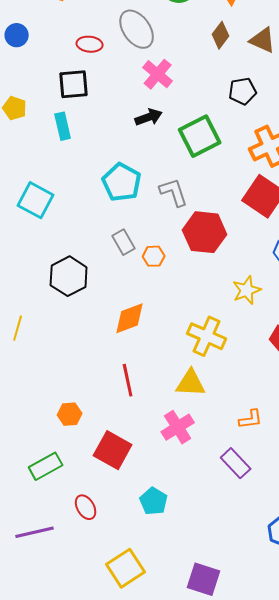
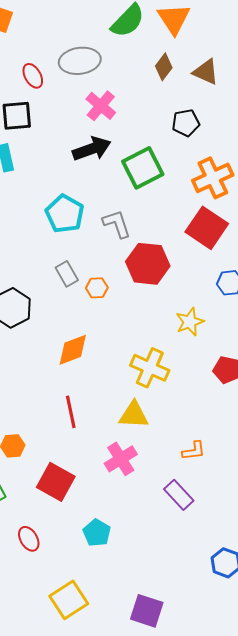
gray ellipse: (137, 29) -> (80, 61), turned -63
red ellipse: (90, 44) -> (33, 76), turned 55
black arrow: (149, 117) -> (92, 149), size x1.4

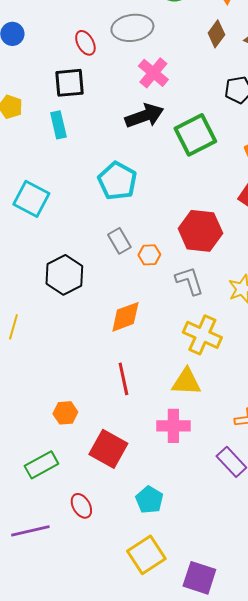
gray L-shape: (117, 224) -> (189, 281), moved
pink cross: (121, 459) -> (173, 426), turned 32
yellow square: (69, 600) -> (146, 555), moved

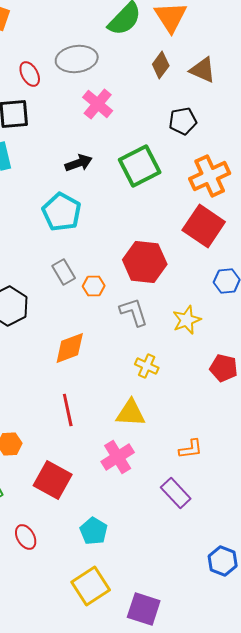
black arrow: (144, 116) -> (79, 163), moved, size x0.7
yellow cross: (202, 335) -> (147, 366), size x0.6
pink cross: (173, 426) -> (118, 457), turned -32

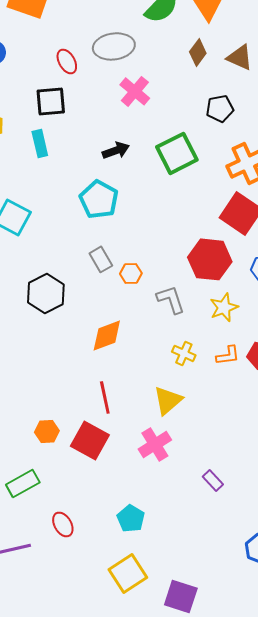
red hexagon: (145, 262) -> (210, 259), moved
yellow triangle: (131, 413) -> (168, 400), turned -44
orange L-shape: (191, 449) -> (228, 355), moved
red square: (53, 480) -> (90, 440), moved
purple rectangle: (176, 493) -> (213, 480), size x0.7

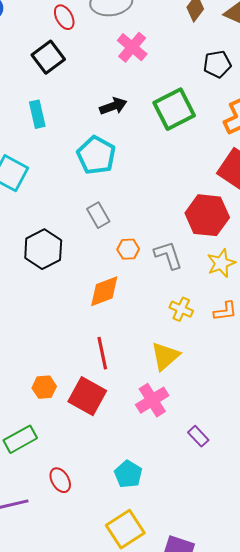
black square: (51, 101) -> (48, 57), turned -32
cyan rectangle: (40, 143) -> (37, 114), moved
orange hexagon: (131, 273) -> (128, 249), moved
purple rectangle: (213, 480) -> (198, 436), moved

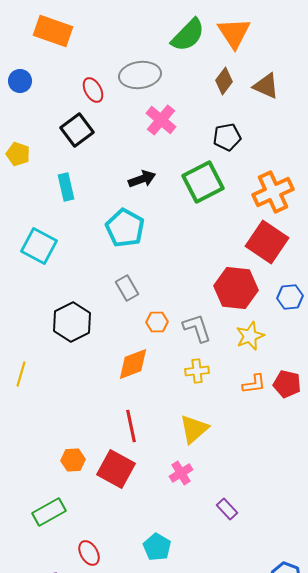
black pentagon: (217, 64) -> (227, 137), moved
yellow cross: (181, 309) -> (197, 371), moved, turned -30
pink cross: (152, 400) -> (181, 473), size x0.7

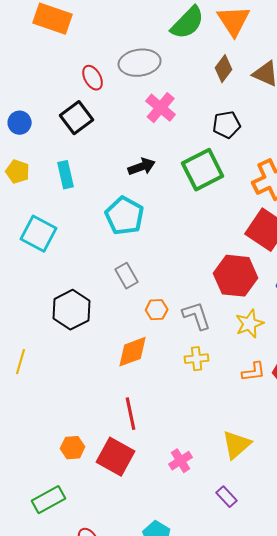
blue circle: (20, 81) -> (20, 123), moved
yellow pentagon: (18, 154) -> (18, 172), moved
yellow triangle: (194, 429) -> (237, 445), moved

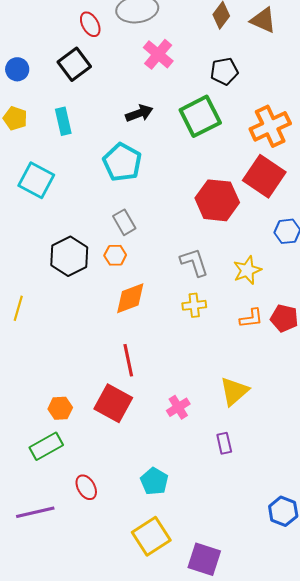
red hexagon: (236, 276) -> (217, 200), moved
orange hexagon: (157, 310) -> (115, 255), moved
orange hexagon: (73, 448) -> (60, 408), moved
purple rectangle: (227, 497) -> (224, 443), turned 30

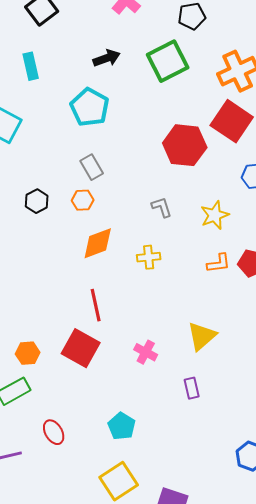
black hexagon: (69, 256) -> (37, 201), size x0.6
gray L-shape: (194, 262) -> (162, 207), size x0.7
yellow cross: (194, 305) -> (149, 257), moved
pink cross: (178, 407) -> (146, 352), turned -30

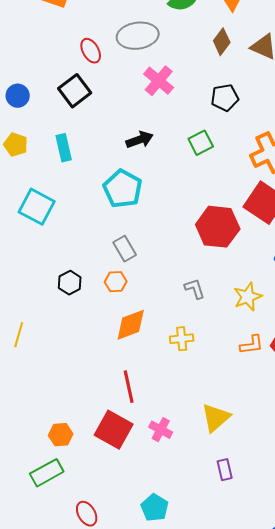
green square: (168, 61) -> (201, 143), size x0.6
yellow triangle: (202, 336) -> (216, 418), moved
pink cross: (146, 352) -> (161, 430), moved

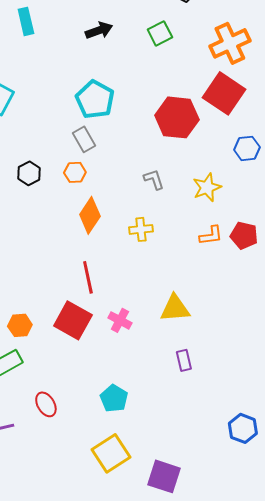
cyan rectangle: (64, 148) -> (26, 21), moved
cyan pentagon: (123, 189) -> (95, 99), moved
orange diamond: (131, 325) -> (90, 215), turned -36
yellow triangle: (216, 418) -> (175, 308), turned 36

